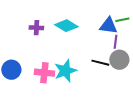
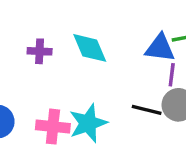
cyan diamond: (66, 26) -> (90, 48), turned 35

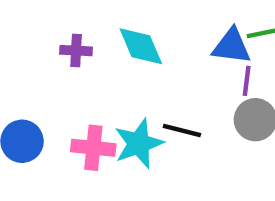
black line: (147, 110) -> (182, 130), moved

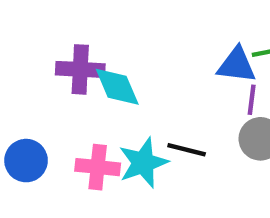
cyan diamond: (141, 46) -> (117, 87), moved
purple cross: (76, 51) -> (80, 69), size x1.5

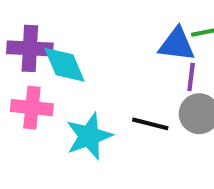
black line: (187, 150) -> (150, 124), moved
pink cross: (98, 167) -> (32, 108), moved

